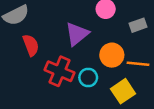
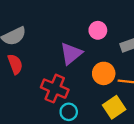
red semicircle: (31, 45) -> (15, 64), moved
cyan circle: (88, 77) -> (69, 112), moved

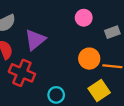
purple triangle: (71, 54) -> (35, 40), moved
red cross: (55, 89) -> (22, 73), moved

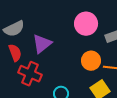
pink circle: (84, 18) -> (86, 24), size x1.5

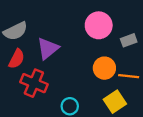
red semicircle: (15, 53) -> (17, 59), turned 48

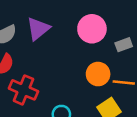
purple triangle: (48, 48) -> (38, 29), moved

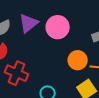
pink circle: (92, 29) -> (58, 27), moved

